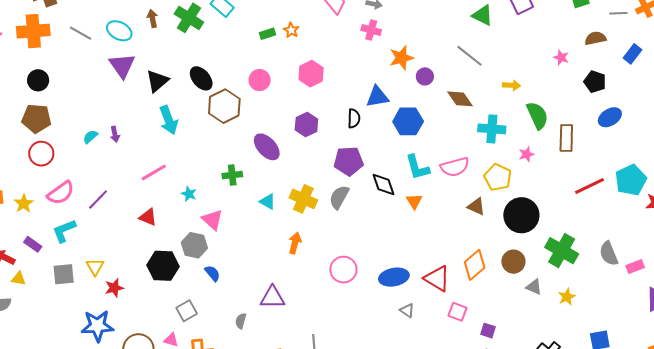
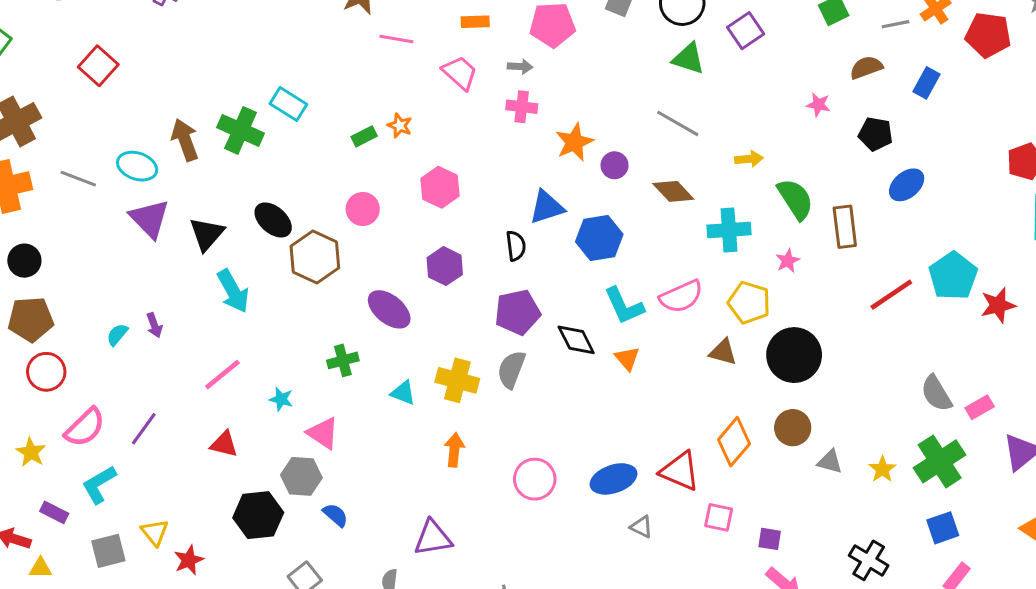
brown arrow: (152, 19) -> (185, 140), size x1.5
green cross: (562, 251) -> (940, 461), moved, turned 36

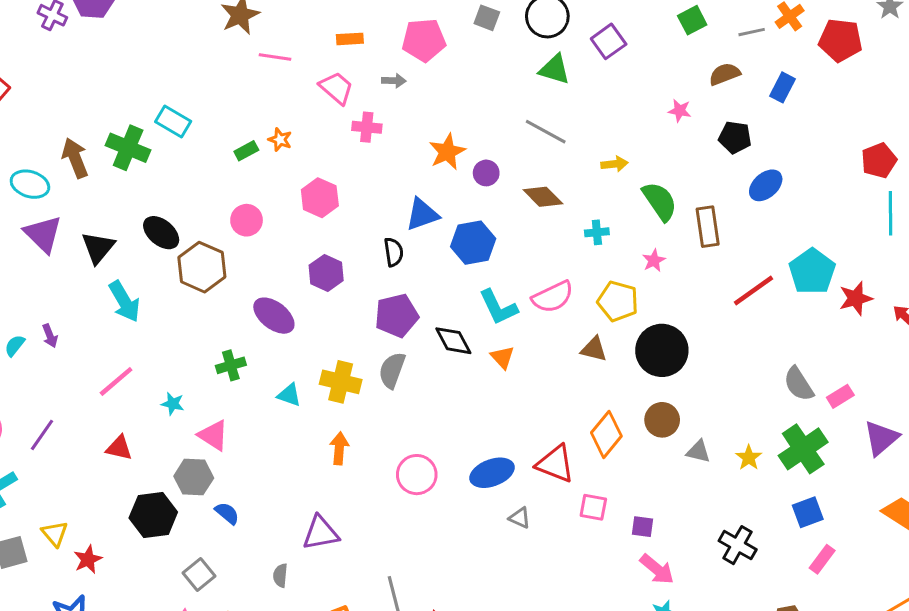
pink cross: (522, 107) -> (367, 127), moved
cyan cross: (729, 230) -> (597, 232), size x0.6

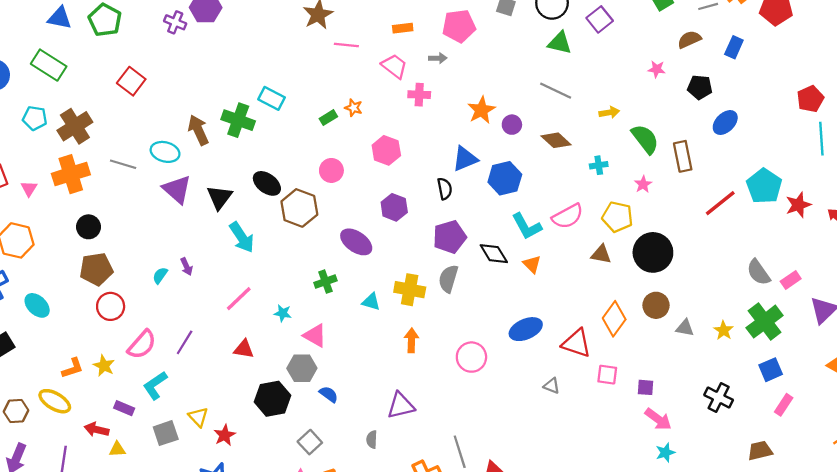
blue ellipse: (492, 473) -> (526, 329), moved

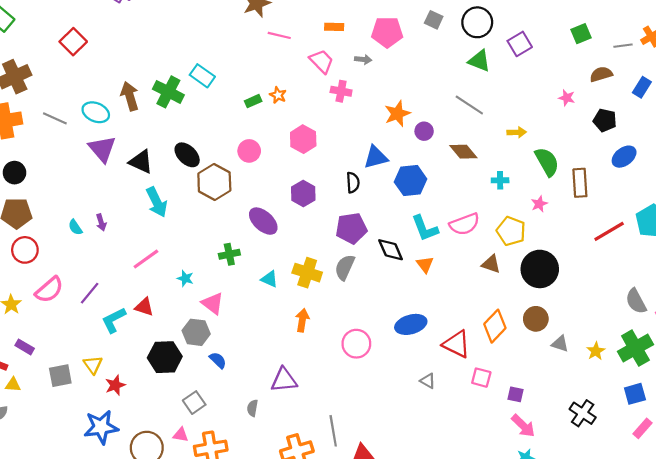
black triangle: (219, 197) -> (141, 162), turned -50
cyan semicircle: (160, 275) -> (75, 227), turned -77
cyan L-shape: (155, 385) -> (114, 320), moved

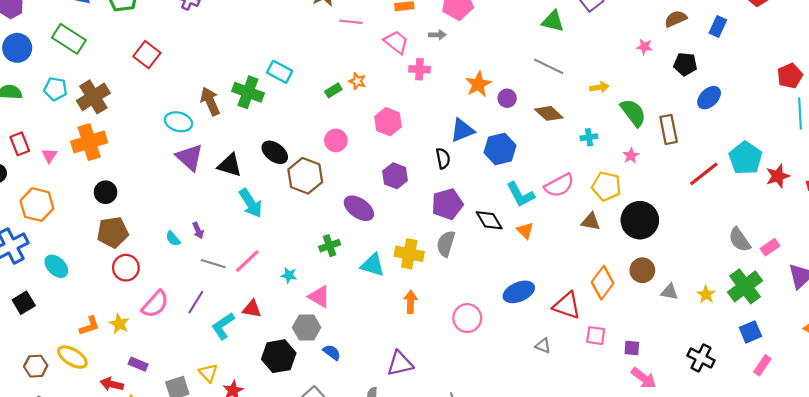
gray line: (55, 118) -> (213, 264), moved
cyan triangle: (269, 279) -> (373, 265), size x1.4

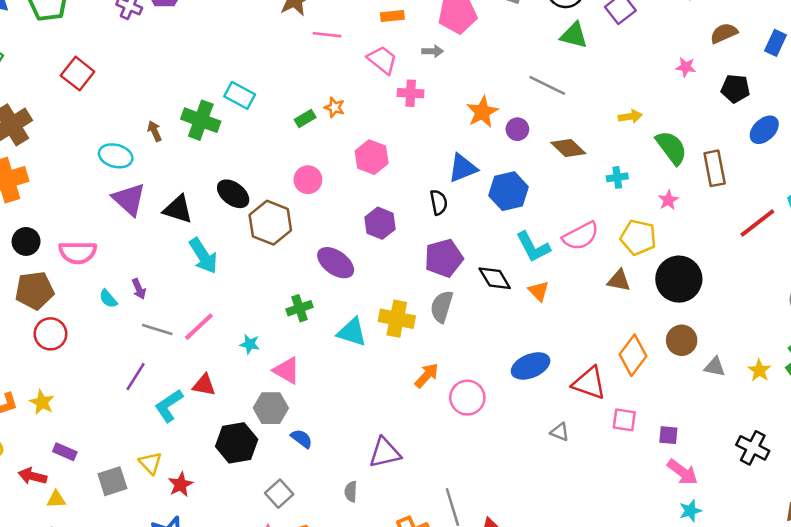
gray line: (549, 66) -> (547, 85), moved
brown arrow: (210, 101) -> (155, 131), size x0.6
orange arrow: (411, 302) -> (427, 375), moved, turned 40
pink semicircle: (155, 304) -> (78, 252), moved, turned 48

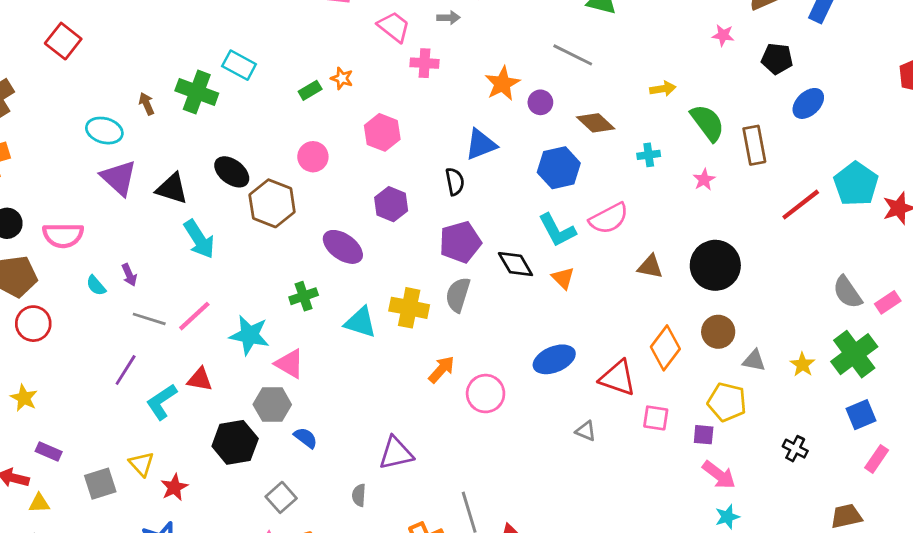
blue hexagon: (508, 191) -> (559, 168), moved
yellow pentagon: (638, 237) -> (727, 402), moved
cyan star: (250, 344) -> (249, 335), size x1.8
black cross: (753, 448) -> (795, 449), size x0.7

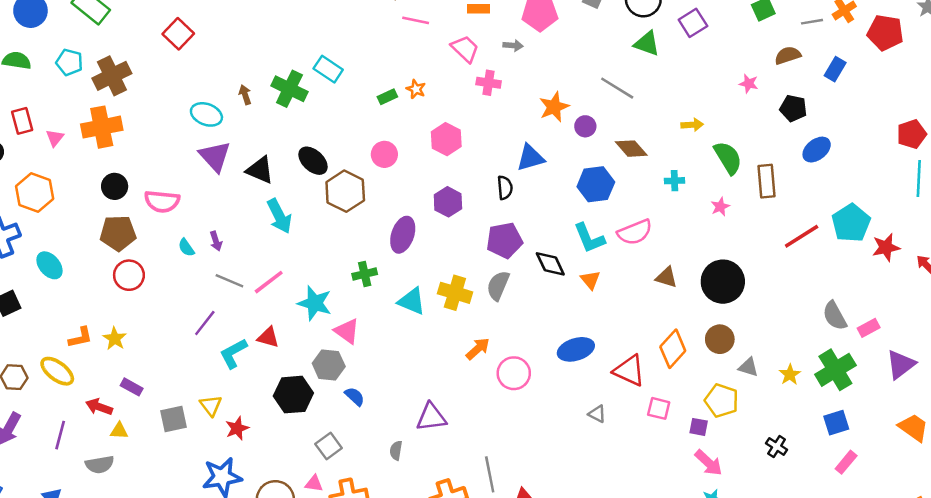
purple ellipse: (343, 247) -> (403, 235), turned 68

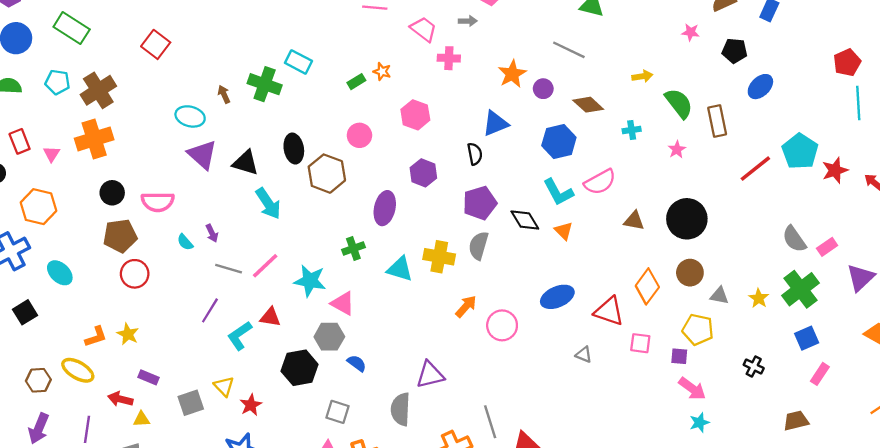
black ellipse: (313, 161) -> (294, 149), turned 44
gray square: (329, 446) -> (338, 412), turned -30
gray semicircle: (396, 451) -> (401, 409), size x1.8

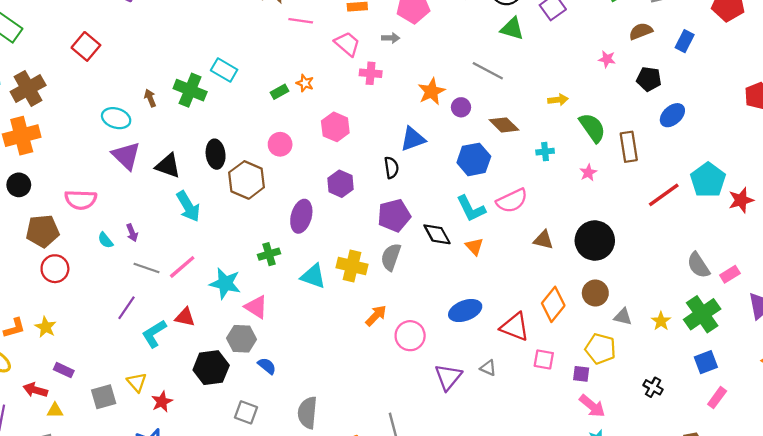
black circle: (112, 193) -> (19, 185), moved
purple triangle: (430, 375) -> (448, 377), moved, turned -40

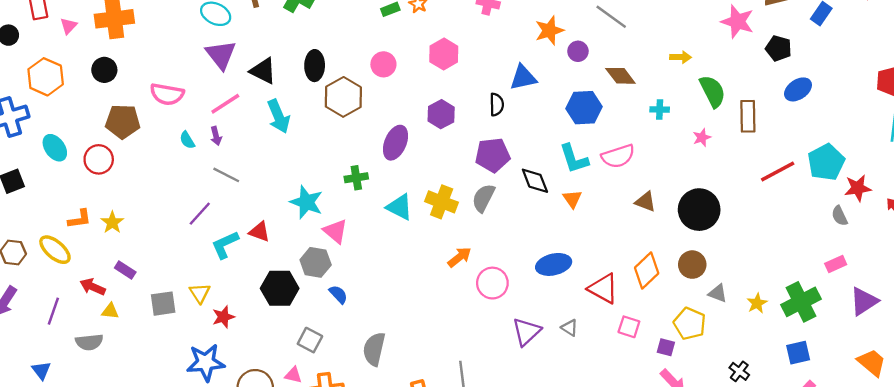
pink star: (607, 59) -> (737, 22), size x1.8
gray semicircle: (698, 265) -> (839, 216), moved, size x0.7
pink line: (182, 267) -> (225, 104), moved
red circle: (55, 269) -> (99, 159), moved

